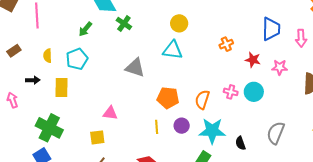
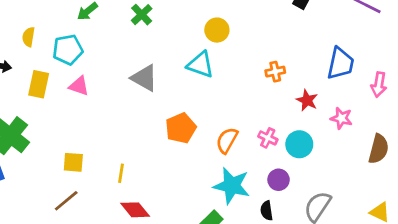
orange pentagon: (168, 98) -> (181, 128), turned 30
pink triangle: (110, 113) -> (79, 86), moved
purple circle: (182, 126) -> (279, 180), moved
yellow line: (157, 127) -> (121, 173), moved

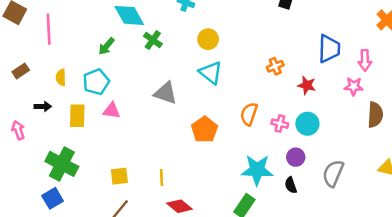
yellow circle: (217, 30) -> (208, 39), moved
cyan triangle: (200, 65) -> (211, 73), turned 30
pink star: (341, 118) -> (354, 86), moved
orange semicircle: (227, 140) -> (249, 114), moved

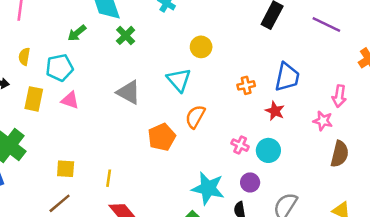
yellow circle: (208, 39) -> (201, 47), moved
blue trapezoid: (329, 49) -> (287, 77), moved
orange semicircle: (249, 114) -> (195, 117), moved

